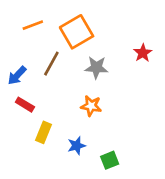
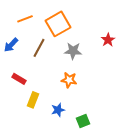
blue arrow: (17, 75) -> (11, 45), moved

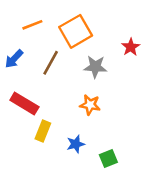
red star: (108, 40) -> (131, 47), moved
red rectangle: (19, 79) -> (24, 103), size x1.5

